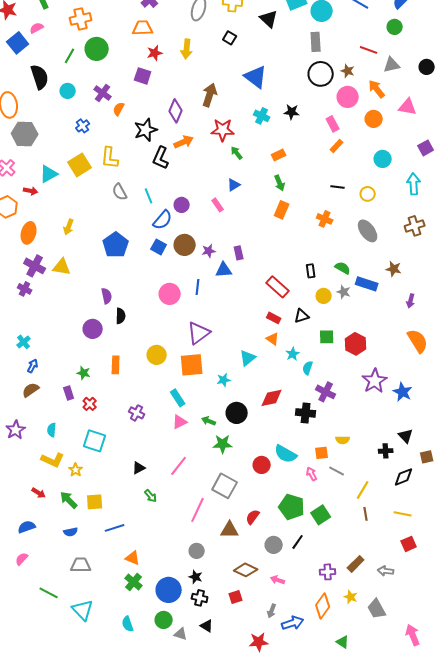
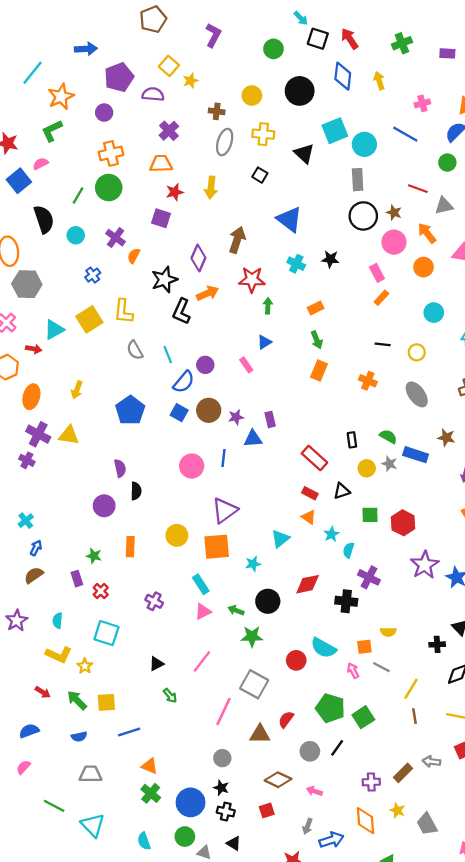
orange cross: (81, 19) -> (111, 153), moved
green arrow: (237, 153) -> (268, 306), turned 40
gray arrow: (386, 571) -> (431, 762), moved
orange diamond: (323, 606) -> (366, 821), turned -40

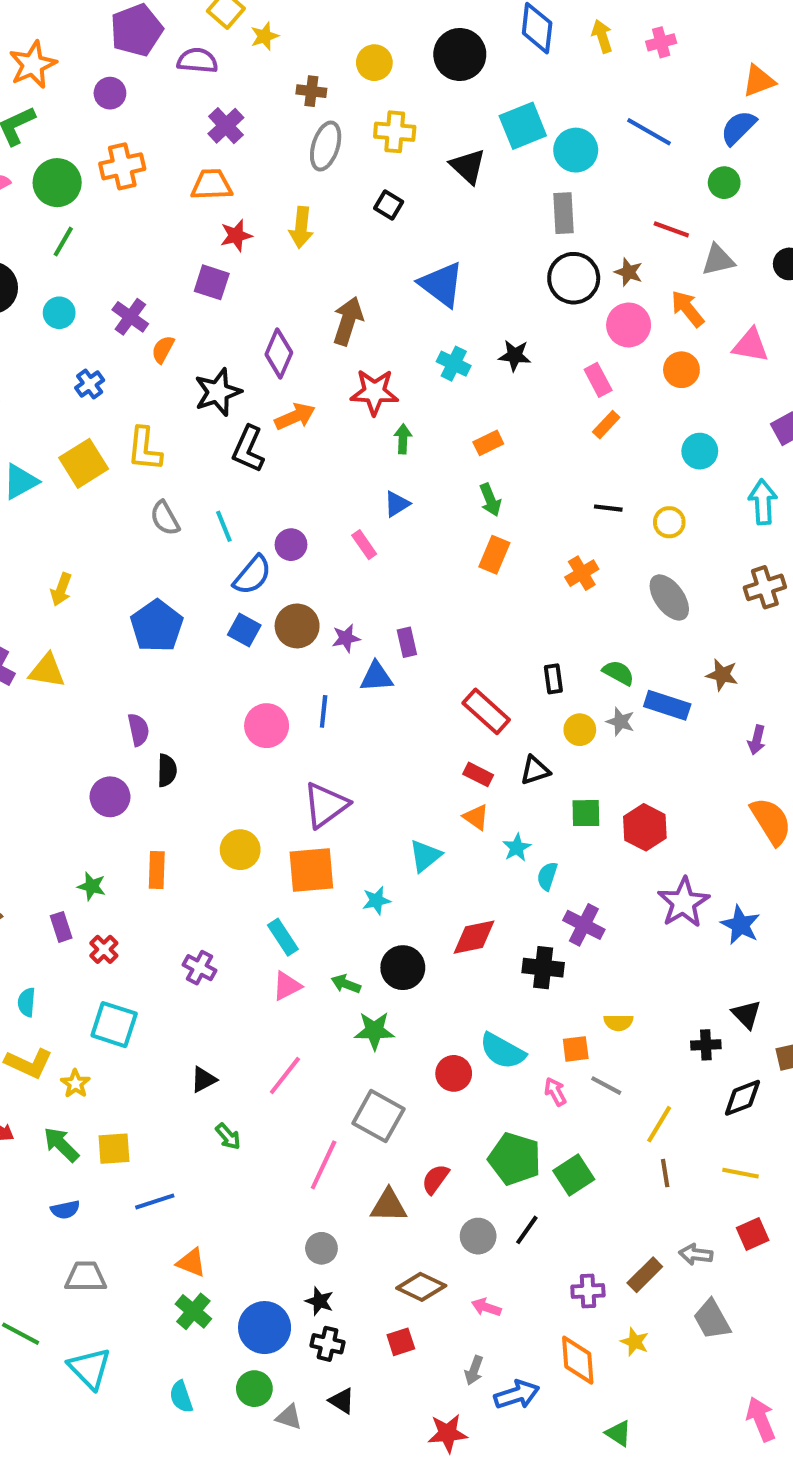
pink cross: (422, 103) -> (661, 42), moved
green circle: (109, 188) -> (57, 183), moved
orange cross: (368, 381) -> (582, 573), turned 36
gray trapezoid: (427, 824) -> (712, 1319), moved

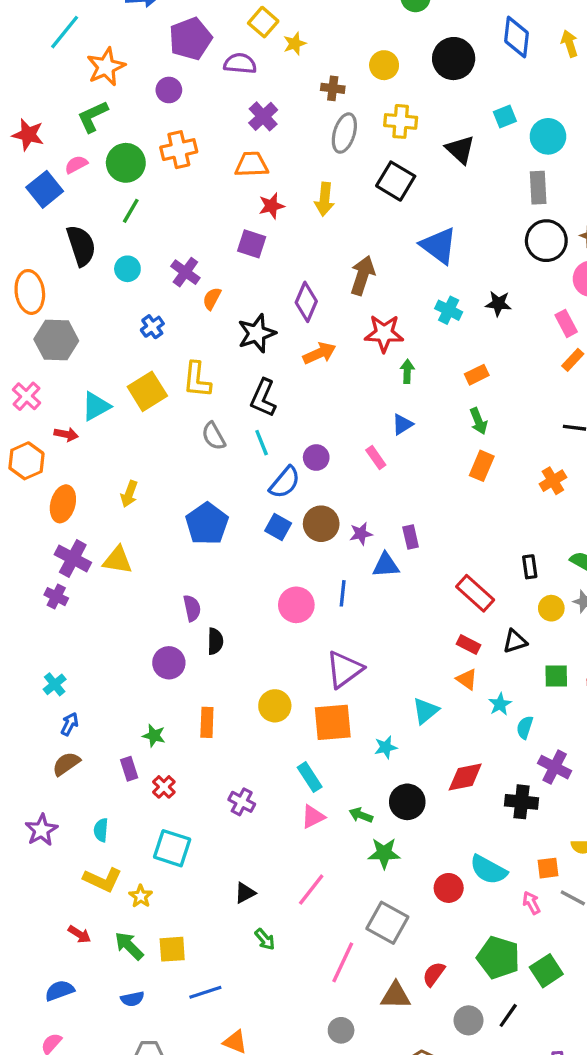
cyan square: (523, 126) -> (505, 116), size x0.6
black square: (389, 205) -> (396, 181), size x1.6
black L-shape: (248, 449) -> (263, 398), moved

